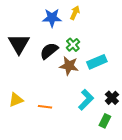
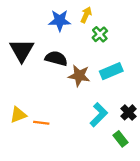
green cross: (73, 45) -> (100, 34), moved
black semicircle: (49, 51) -> (56, 58), turned 54
orange line: (45, 107) -> (41, 123), moved
green rectangle: (105, 121) -> (121, 139), turned -64

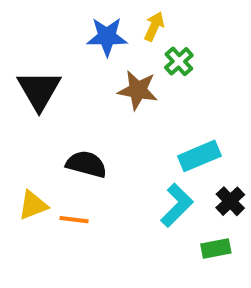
black semicircle: (56, 58) -> (86, 164), moved
cyan rectangle: (111, 71) -> (199, 156), moved
brown star: (79, 76) -> (138, 90), moved
green rectangle: (121, 139) -> (216, 248), turned -63

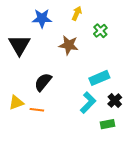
blue star: (107, 37) -> (42, 18), moved
green cross: (179, 61) -> (100, 31), moved
black semicircle: (86, 164) -> (43, 82), turned -66

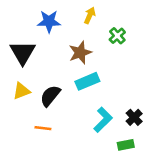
brown star: (69, 45) -> (80, 53), turned -30
cyan rectangle: (99, 78) -> (87, 81), moved
yellow triangle: (16, 103) -> (21, 91), moved

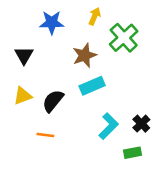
green cross: (117, 36) -> (124, 38), size x1.6
black triangle: (23, 53) -> (24, 55), size x0.7

